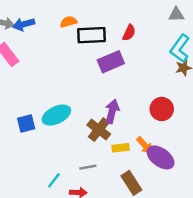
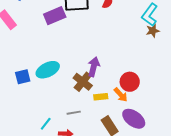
purple rectangle: (111, 62) -> (55, 16), moved
red circle: (162, 109) -> (130, 82), moved
purple ellipse: (161, 157) -> (134, 119), moved

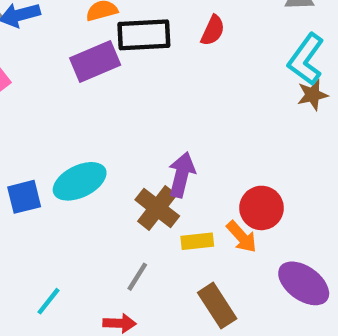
gray line: (74, 113) -> (137, 277), turned -48
purple ellipse: (134, 119) -> (304, 283), moved
cyan line: (46, 124) -> (49, 301), moved

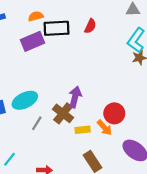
gray line: (137, 277) -> (37, 123), moved

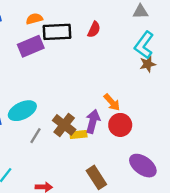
purple arrow: (75, 97) -> (93, 121), moved
orange arrow: (104, 128) -> (112, 102), moved
yellow rectangle: (83, 130) -> (78, 135), moved

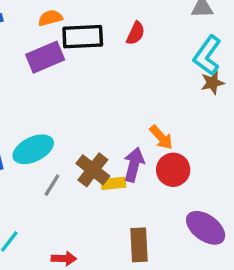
brown rectangle: (96, 177) -> (139, 245), turned 30

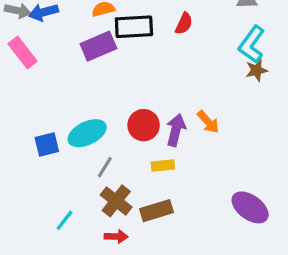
purple arrow: (134, 165) -> (176, 130), moved
brown cross: (93, 170) -> (116, 201), moved
red circle: (173, 170) -> (144, 125), moved
brown rectangle: (139, 245) -> (156, 211), moved, turned 76

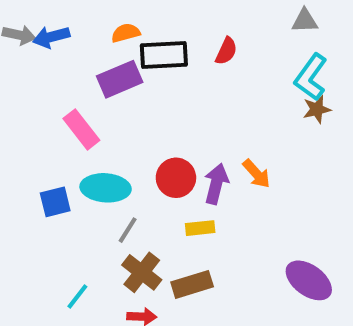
pink rectangle: (23, 53) -> (81, 129), moved
cyan ellipse: (87, 133) -> (106, 188), turned 30

